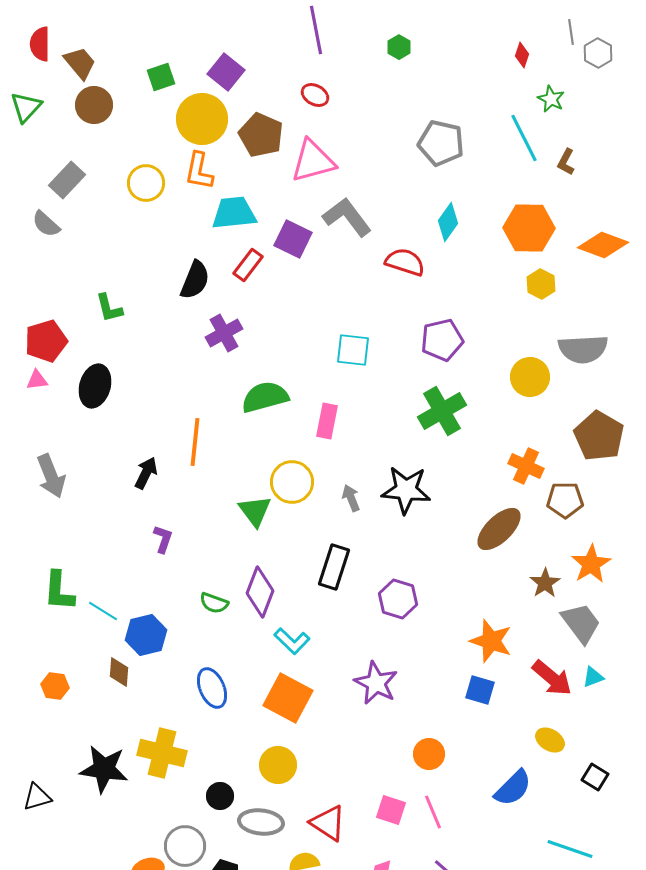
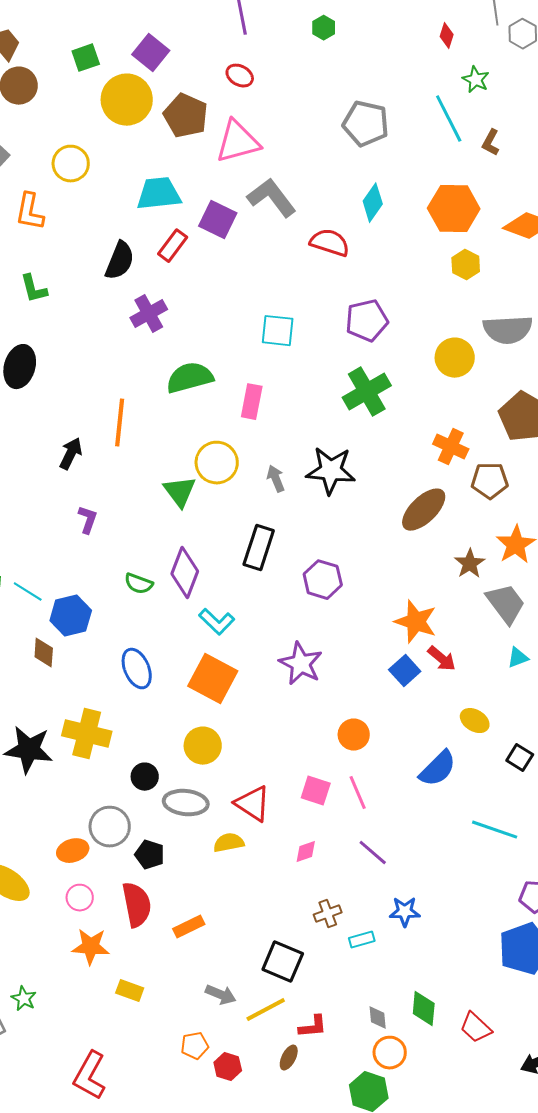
orange L-shape: (199, 171) -> (30, 212), moved
red arrow: (552, 678) -> (442, 659), moved, size x0.7
blue square: (480, 690) -> (405, 671), turned 32

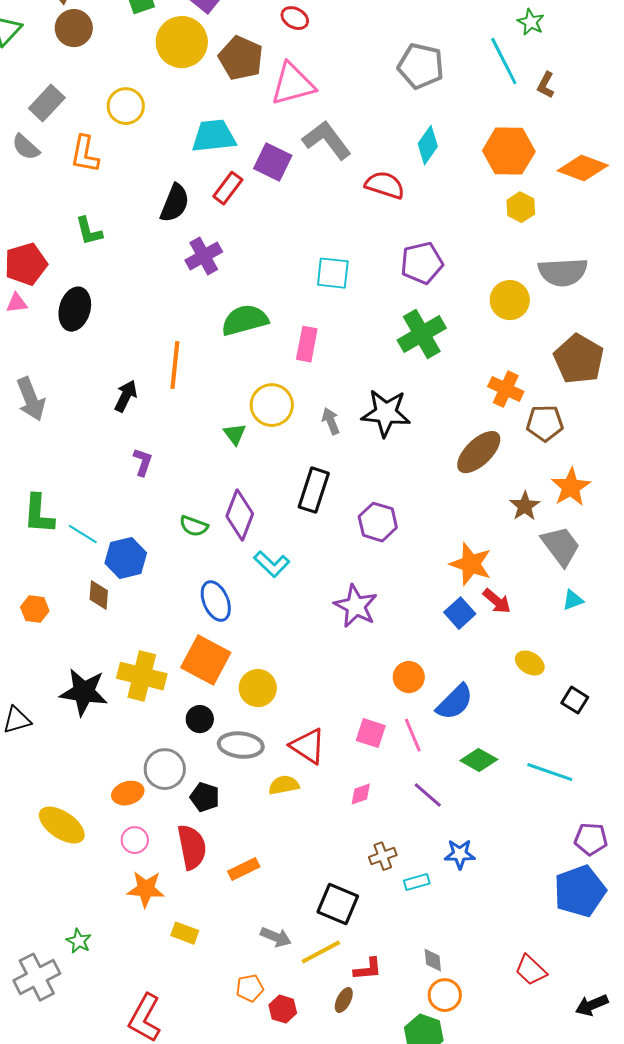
green triangle: (180, 492) -> (235, 434), size x0.7
blue ellipse: (137, 669) -> (216, 601), moved
orange square: (213, 679) -> (206, 660), moved
blue semicircle: (438, 769) -> (455, 702), moved
green diamond: (424, 1009) -> (479, 760), moved, turned -66

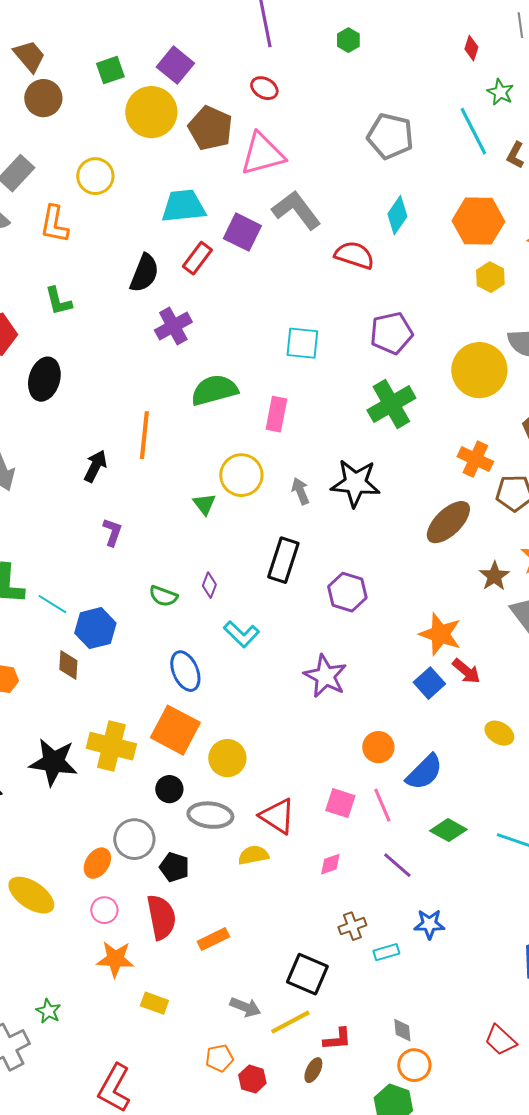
yellow circle: (510, 300) -> (479, 370), size x1.4
purple diamond: (240, 515) -> (209, 585), size x0.5
orange ellipse: (128, 793) -> (97, 863), turned -40

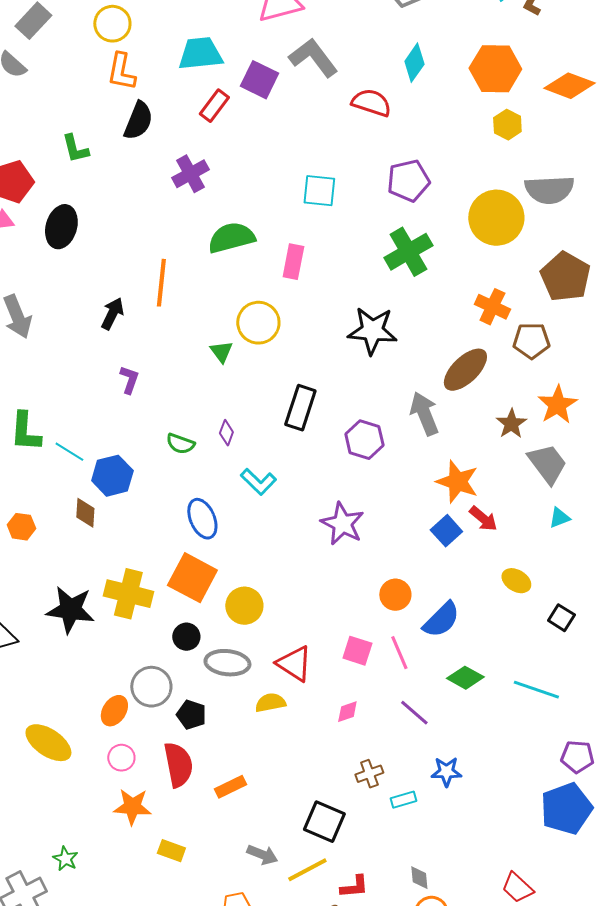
orange L-shape: (54, 224) -> (121, 72), moved
black semicircle: (144, 273) -> (138, 121), moved
gray arrow: (300, 491) -> (424, 414), moved, size x1.6

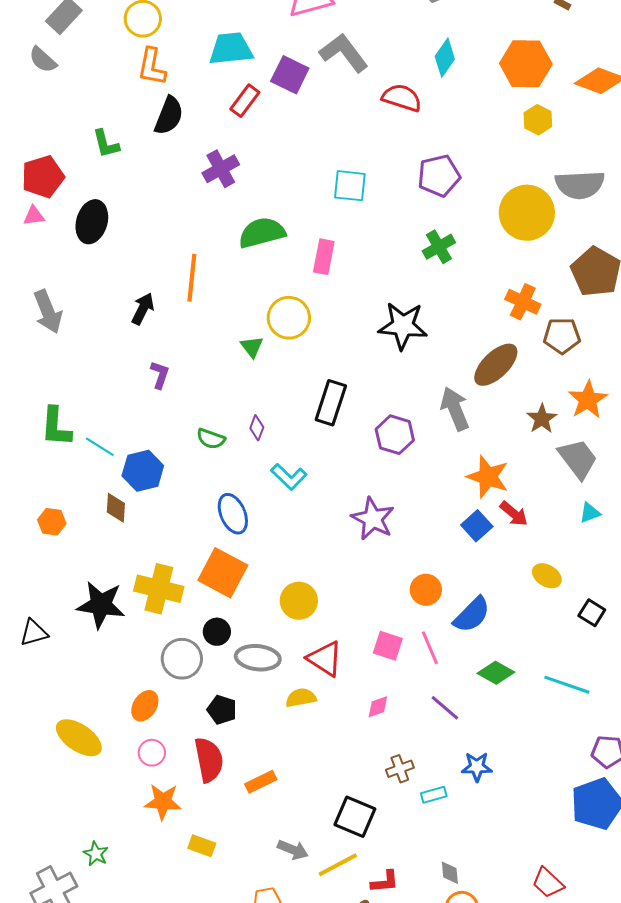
green cross: (408, 252) -> (439, 247), size x0.7
yellow circle: (244, 606) -> (299, 601), moved
gray circle: (151, 687) -> (182, 659), moved

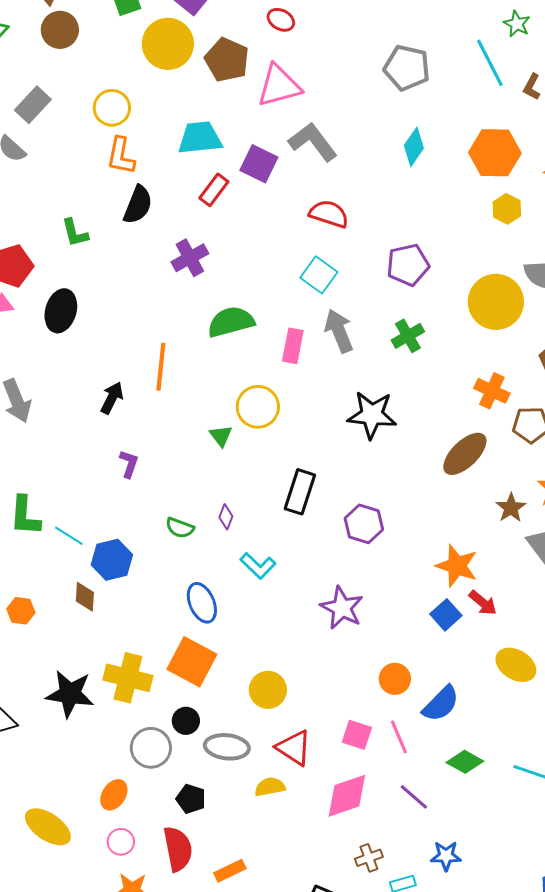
red semicircle: (402, 98) -> (329, 214), moved
cyan square: (350, 186) -> (319, 275), turned 30
gray arrow: (455, 409) -> (339, 331), moved
yellow ellipse: (547, 576) -> (516, 665), size x1.4
pink diamond: (378, 707) -> (347, 796), size x2.0

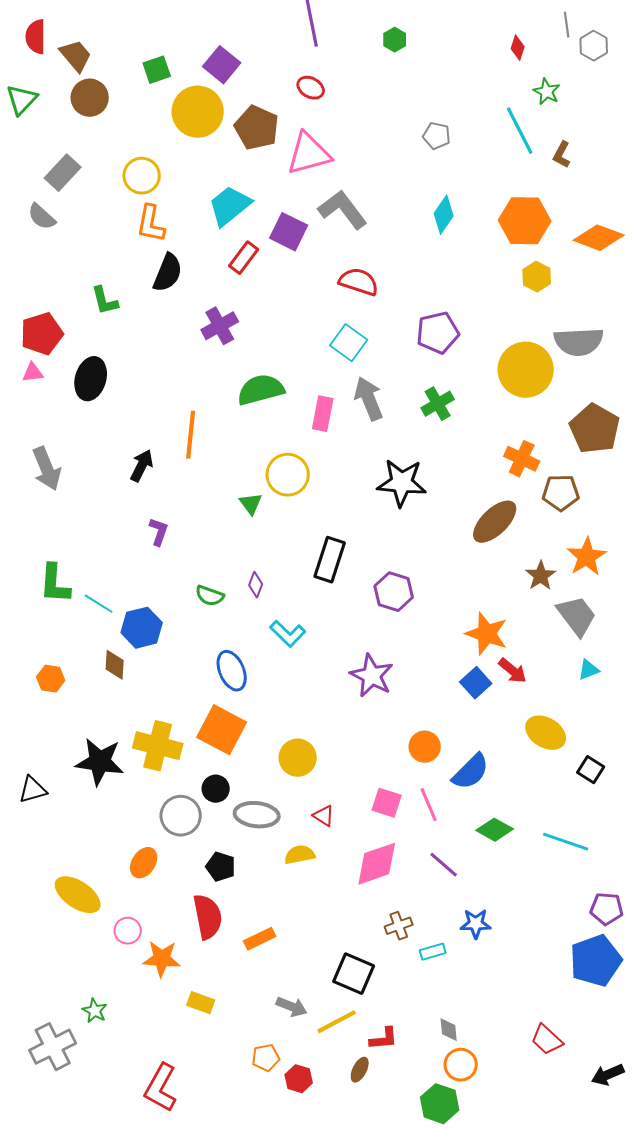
gray pentagon: (407, 68) -> (437, 136), size x0.6
cyan trapezoid: (200, 138) -> (230, 206), turned -33
red triangle: (294, 748) -> (324, 816), size x0.6
pink circle: (121, 842) -> (128, 931), moved

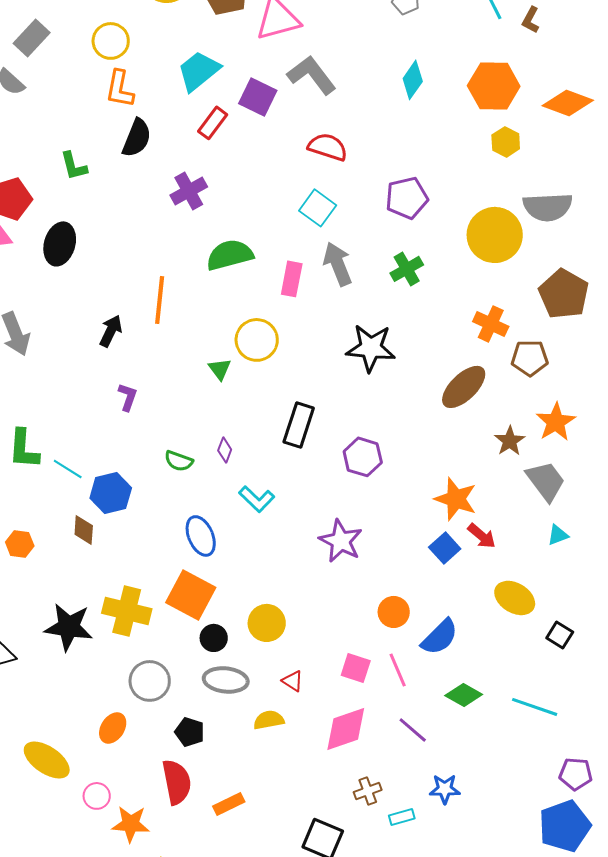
black circle: (216, 789) -> (214, 638), moved

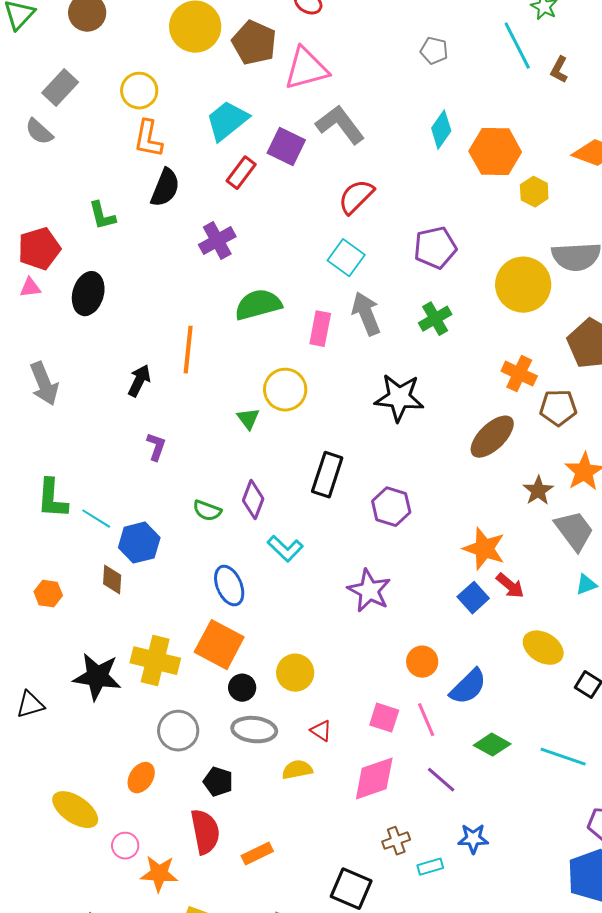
orange hexagon: (494, 86) -> (495, 152), moved
red semicircle: (328, 147) -> (356, 197), turned -63
purple diamond: (225, 450) -> (253, 500), size x1.5

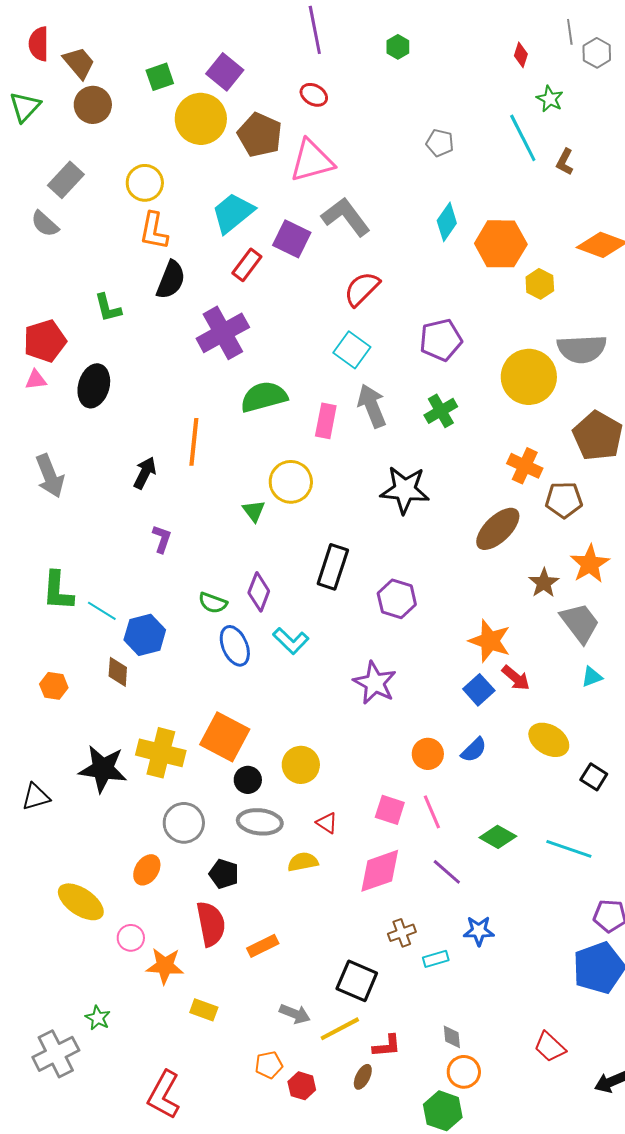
purple cross: (217, 241) -> (223, 333), size x1.4
blue ellipse: (229, 586) -> (235, 646), moved
blue semicircle: (468, 687) -> (474, 750), moved, size x0.7

